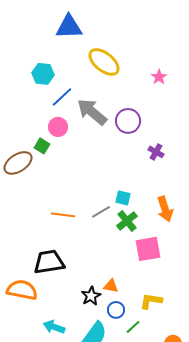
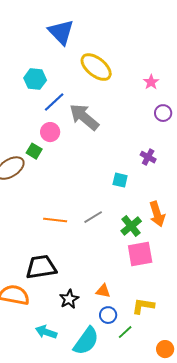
blue triangle: (69, 27) -> (61, 32), turned 48
purple circle: (128, 121) -> (163, 113), moved, size x0.7
cyan square: (123, 198) -> (120, 180), moved
green cross: (127, 221) -> (131, 226), moved
black star: (91, 296) -> (69, 299), moved

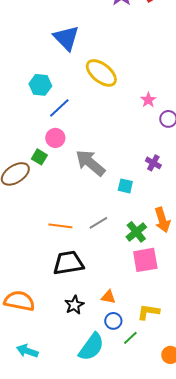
pink star: (151, 82) -> (148, 100), moved
gray arrow: (84, 117) -> (90, 163), moved
black trapezoid: (41, 267) -> (68, 263), moved
cyan arrow: (46, 332) -> (27, 351), moved

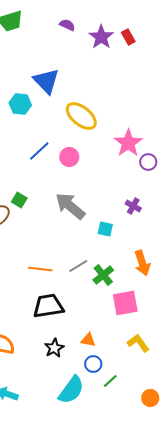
cyan hexagon: (40, 85) -> (20, 104), moved
pink star: (148, 100) -> (128, 143), size x1.8
pink circle: (55, 138) -> (69, 157), moved
green cross: (136, 232) -> (103, 275), moved
yellow L-shape: (148, 312) -> (138, 343), moved, turned 45

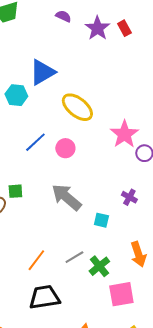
blue triangle: (46, 81) -> (42, 72), turned 44
green square: (19, 200) -> (15, 191), turned -35
orange line: (40, 269) -> (36, 260), turned -60

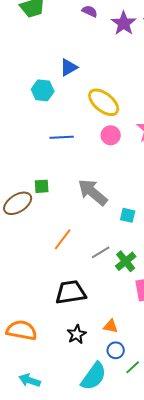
blue triangle: (42, 72) -> (69, 67), size x0.7
blue line: (35, 142) -> (62, 137), turned 40
pink circle: (65, 148) -> (111, 135), moved
orange line: (36, 260) -> (63, 239), moved

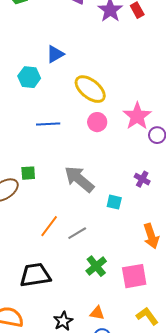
gray line: (101, 252) -> (77, 233), moved
green cross: (126, 261) -> (96, 266), moved
black trapezoid: (71, 292) -> (35, 275), moved

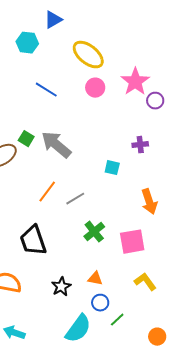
blue line: (48, 124) -> (46, 90), turned 35
green square: (28, 173) -> (26, 139), turned 35
gray arrow: (79, 179) -> (56, 145), moved
purple cross: (142, 179) -> (140, 145), turned -35
black trapezoid: (35, 275) -> (33, 241), turned -100

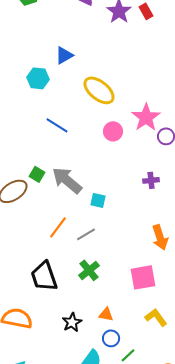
pink circle: (95, 88) -> (113, 131), moved
cyan square: (112, 168) -> (98, 200), moved
green cross: (94, 232) -> (89, 270), moved

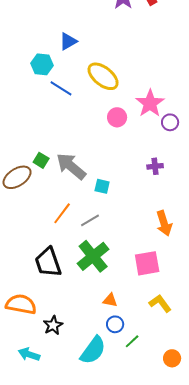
blue line: (57, 125) -> (61, 88), moved
green cross: (89, 270) -> (93, 256), size x1.5
black star: (72, 322) -> (53, 325), moved

